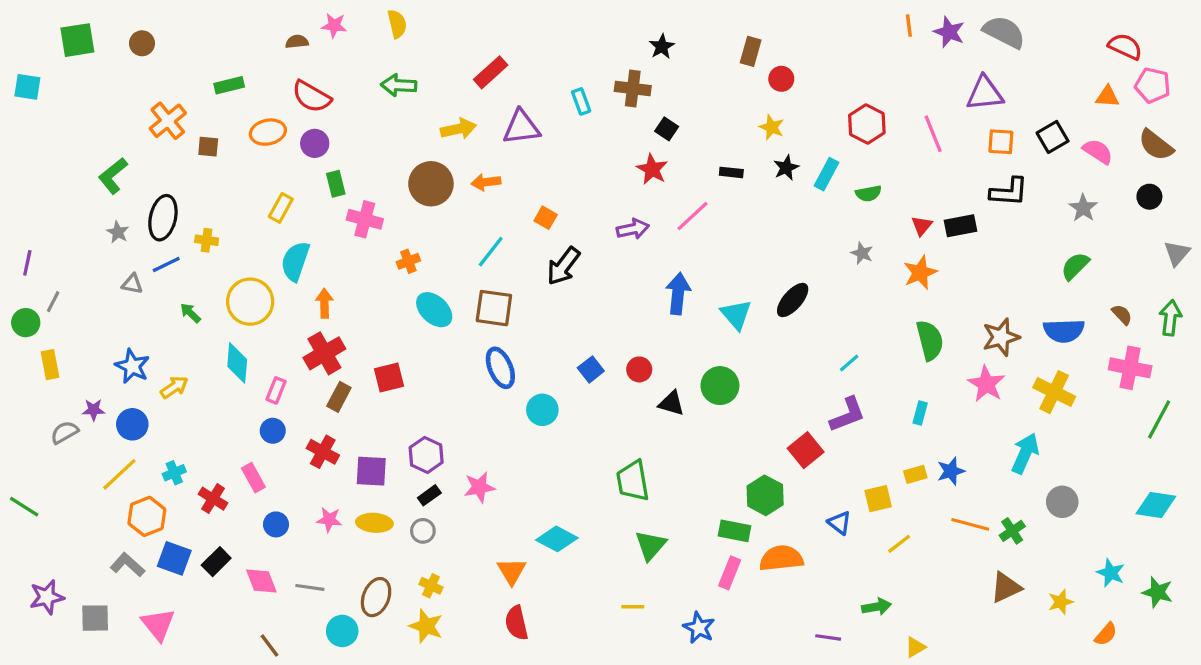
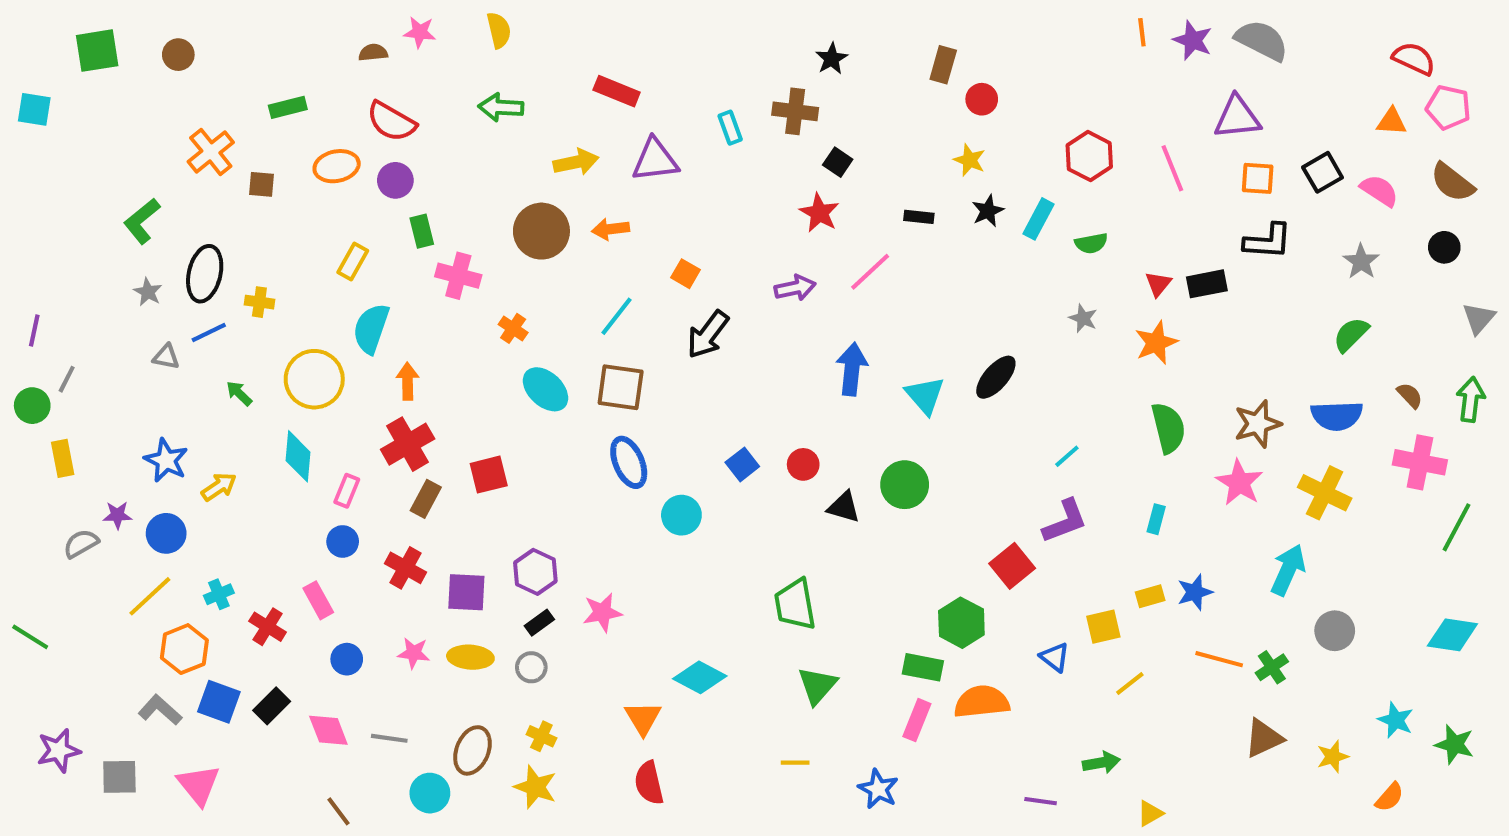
red rectangle: (491, 72) -> (617, 91), turned 64
orange cross: (408, 261) -> (513, 328), turned -35

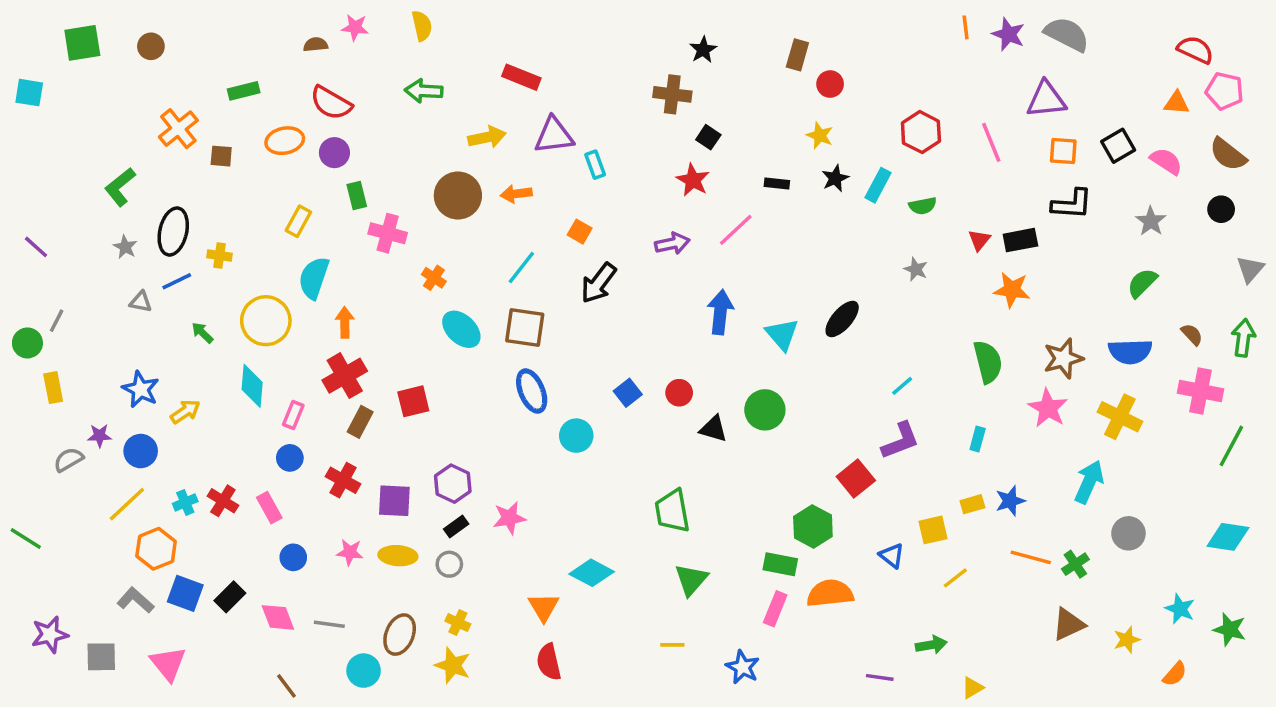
cyan rectangle: (730, 128) -> (595, 165), moved
purple line: (34, 330) -> (36, 247), moved, turned -60
orange star: (1156, 343) -> (1012, 290), moved, turned 30
red cross: (268, 627) -> (223, 501), moved

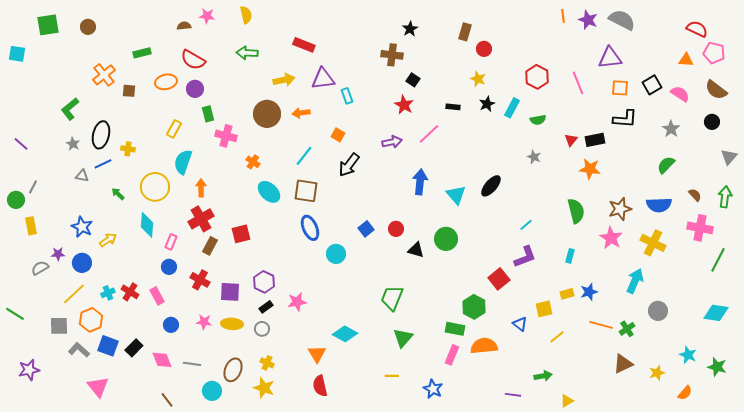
green trapezoid: (672, 511) -> (392, 298), turned 32
gray square: (101, 657) -> (59, 326), moved

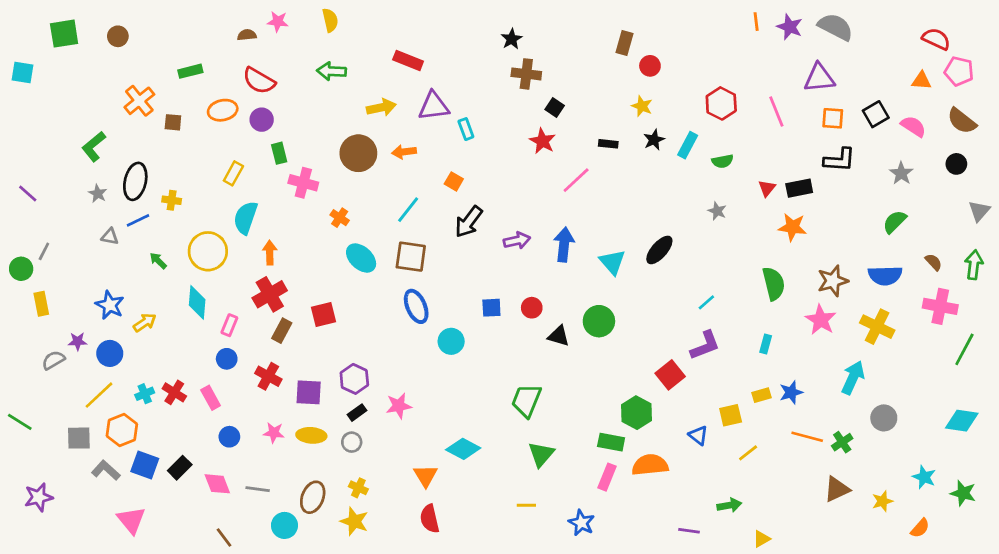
black star: (410, 29) -> (512, 39), moved
purple arrow: (392, 142) -> (517, 241), moved
blue square: (366, 229) -> (491, 308), turned 35

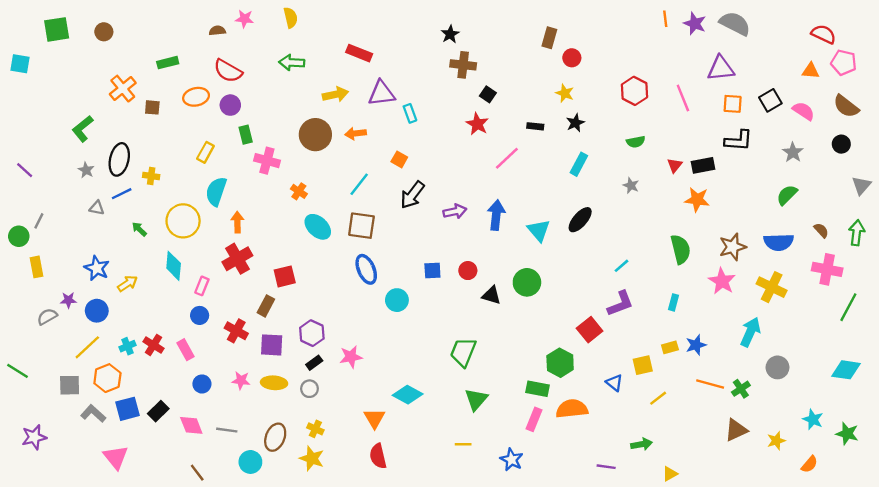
cyan rectangle: (688, 145) -> (579, 164), moved
brown rectangle: (282, 331) -> (266, 306), moved
blue square: (145, 465) -> (127, 409), turned -35

